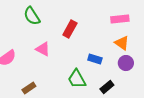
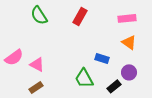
red rectangle: (70, 29) -> (80, 16), moved
pink triangle: (43, 49) -> (37, 64), moved
purple circle: (126, 63) -> (129, 72), moved

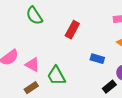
red rectangle: (80, 16) -> (72, 30), moved
green trapezoid: (84, 78) -> (56, 76), moved

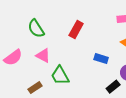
green semicircle: (34, 16) -> (36, 29), moved
pink triangle: (32, 65) -> (43, 56), moved

